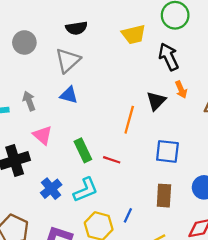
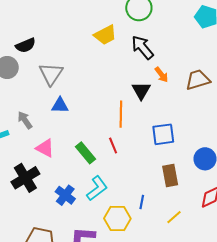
black semicircle: (76, 28) -> (26, 45), moved
red line: (112, 160) -> (113, 145), moved, turned 63

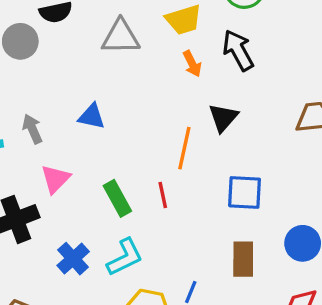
gray triangle: (51, 74) -> (121, 37), moved, turned 45
orange arrow: (161, 75) -> (192, 64), moved
pink triangle: (45, 148) -> (55, 179), turned 36

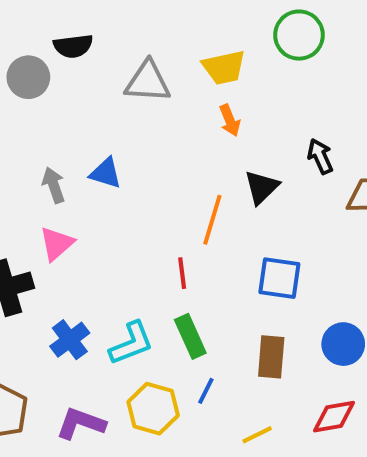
black arrow: (238, 50) -> (320, 156), moved, size x0.7
gray arrow: (32, 129) -> (54, 185), moved
green rectangle: (117, 198) -> (190, 336), moved

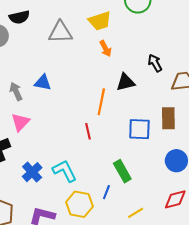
black triangle: (261, 187) -> (126, 82), turned 36
green rectangle: (190, 336) -> (122, 171), moved
cyan L-shape: (131, 343) -> (65, 171), turned -90
brown rectangle: (271, 357) -> (168, 118), moved

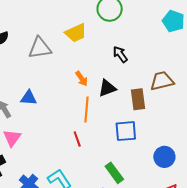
orange arrow: (106, 49) -> (82, 79), moved
black arrow: (155, 63) -> (120, 54), moved
brown rectangle: (168, 118) -> (138, 99), moved

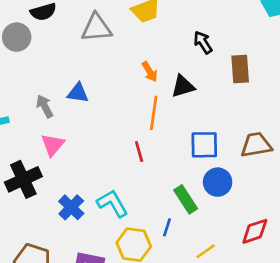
brown trapezoid: (162, 81) -> (256, 145), moved
brown rectangle: (138, 99) -> (240, 69), moved
blue circle: (164, 157) -> (218, 182), moved

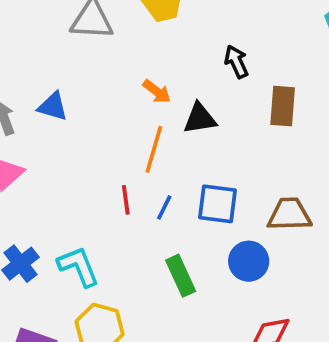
orange arrow: (150, 72) -> (157, 91), turned -30
blue circle: (218, 182) -> (249, 261), moved
blue line: (167, 227) -> (164, 207), moved

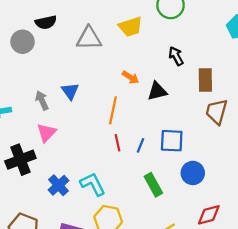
blue triangle: (53, 106) -> (70, 91), turned 42
orange line: (154, 149) -> (113, 110), moved
brown trapezoid: (289, 214) -> (217, 112), moved, turned -68

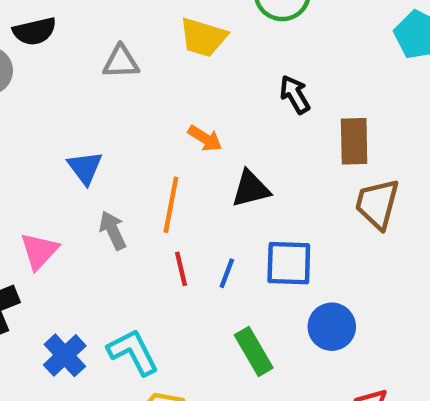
yellow trapezoid: (131, 27) -> (203, 37), turned 35
gray triangle: (89, 38) -> (121, 62), size x0.7
black triangle: (157, 91) -> (251, 189), moved
gray arrow: (42, 100) -> (113, 230), moved

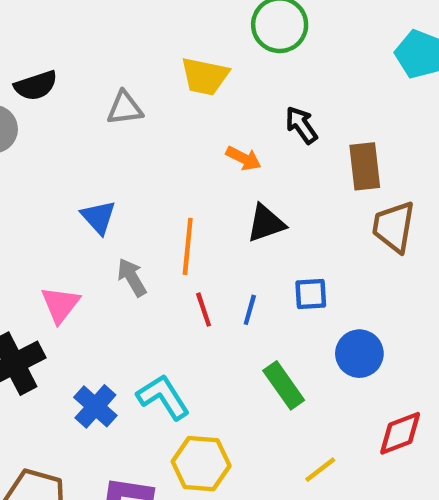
orange arrow: (205, 138) -> (243, 158), moved
blue square: (289, 263) -> (311, 294), size x0.7

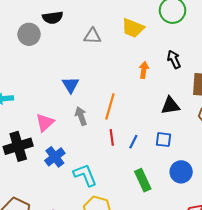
orange arrow: (243, 158) -> (144, 70), turned -119
black triangle: (266, 223) -> (170, 106), moved
blue cross: (95, 406) -> (55, 157), moved

